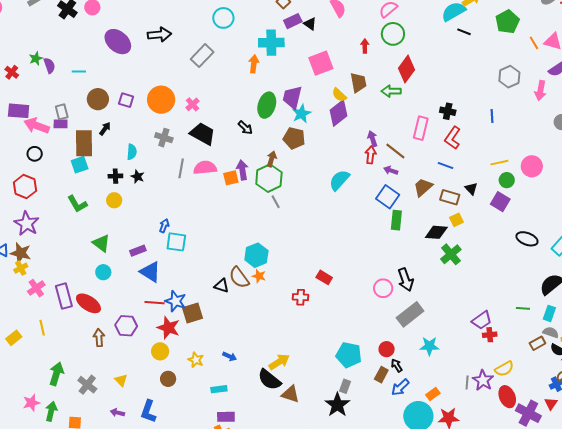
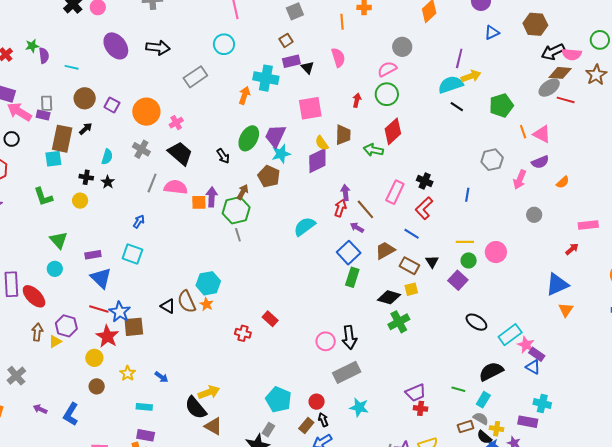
blue arrow: (164, 226) -> (139, 222), moved
yellow triangle: (121, 380) -> (55, 342), moved, turned 32

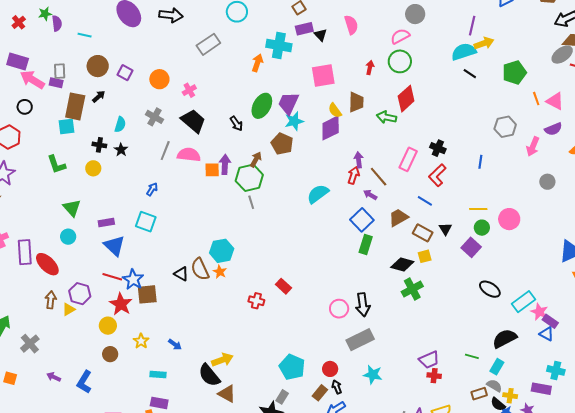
orange circle: (146, 112) -> (159, 79), size x0.7

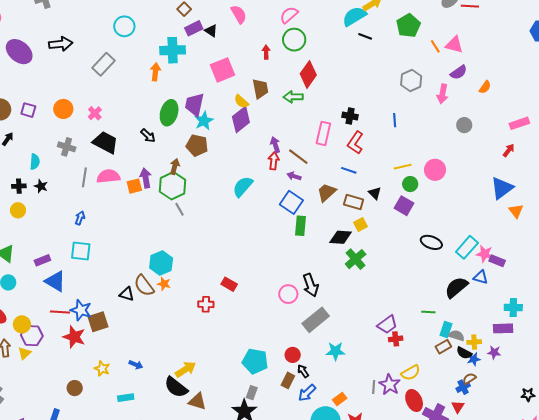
yellow circle: (108, 326) -> (22, 324), moved
blue triangle: (547, 334) -> (481, 277), moved
cyan rectangle: (497, 367) -> (446, 329), moved

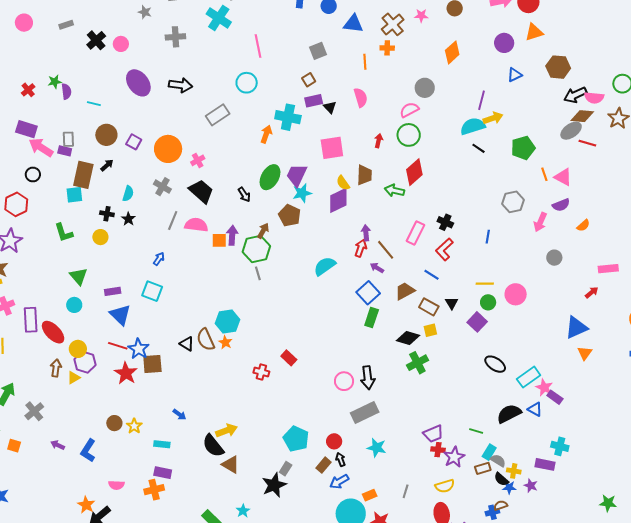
orange circle: (63, 109) -> (168, 149), size x1.4
yellow star: (102, 369) -> (134, 426), moved
purple star: (390, 385) -> (454, 457), moved

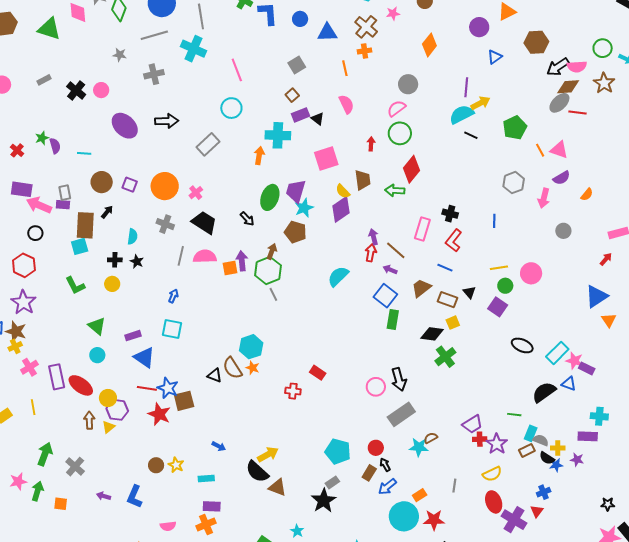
gray rectangle: (286, 469) -> (332, 482), turned 32
brown semicircle: (501, 505) -> (431, 438), moved

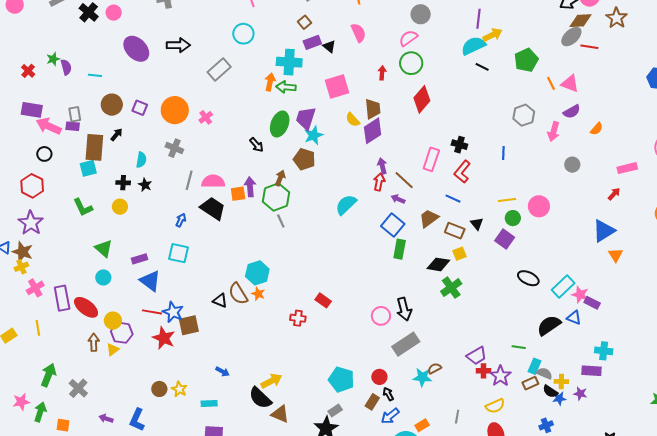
green arrow: (395, 190) -> (286, 87), moved
purple diamond: (341, 209) -> (373, 131), moved
black trapezoid: (204, 222) -> (213, 208), moved

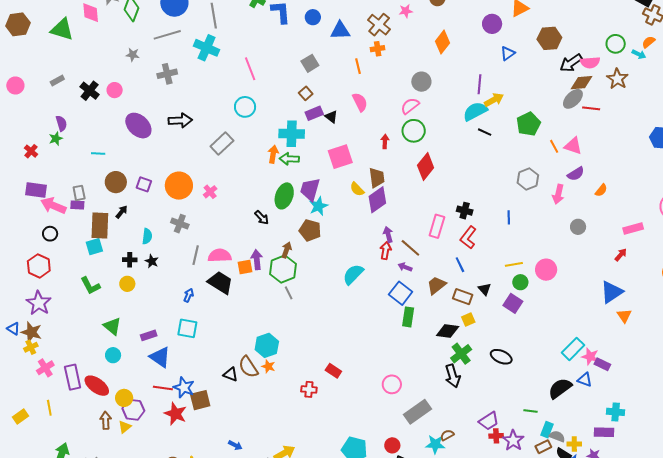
purple semicircle: (66, 67) -> (61, 123), moved
blue line: (453, 199) -> (460, 265), turned 42
black ellipse: (528, 278) -> (501, 357), moved
black arrow: (404, 309) -> (453, 376), moved

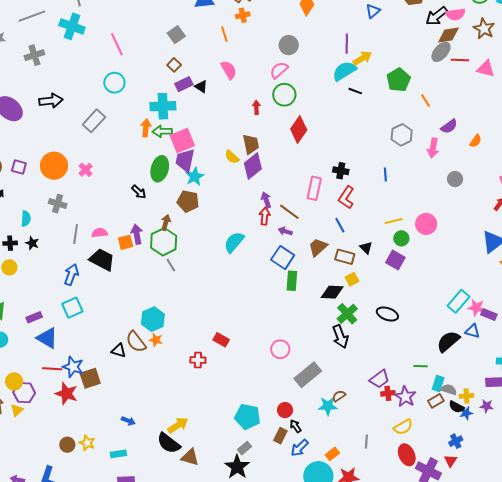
pink triangle: (573, 146) -> (486, 69), moved
pink square: (340, 157) -> (182, 141), moved
pink semicircle: (220, 256) -> (99, 233), size x0.7
blue arrow: (189, 295) -> (71, 275), size x1.5
cyan square: (187, 328) -> (72, 308), turned -30

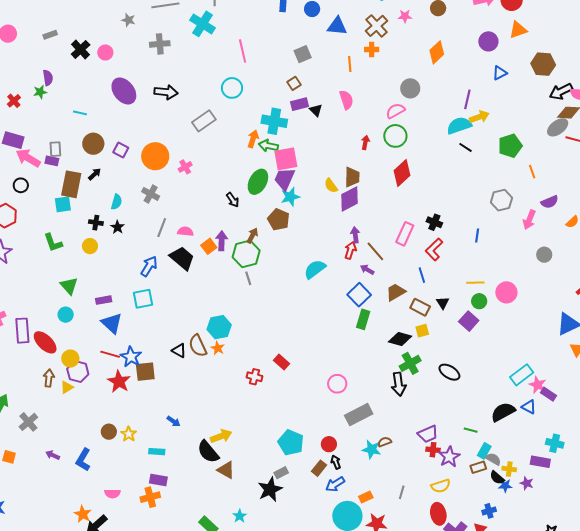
orange square: (126, 242) -> (209, 246), turned -35

